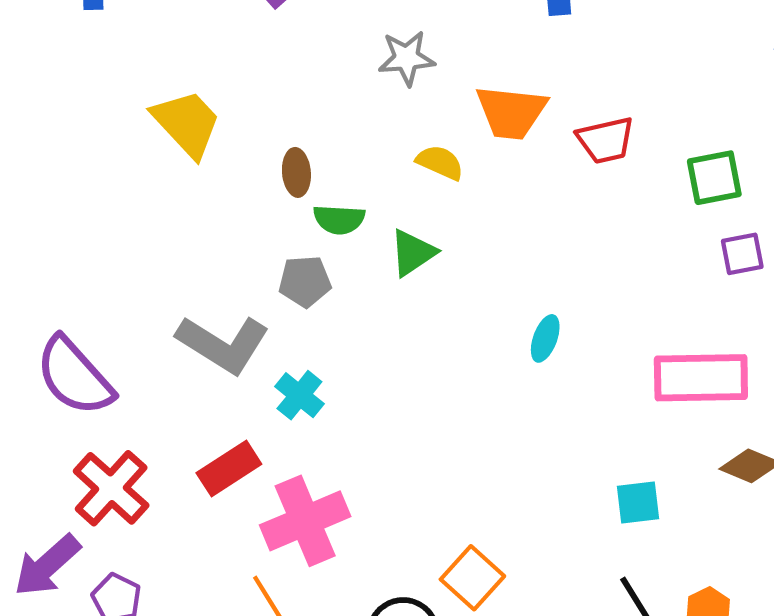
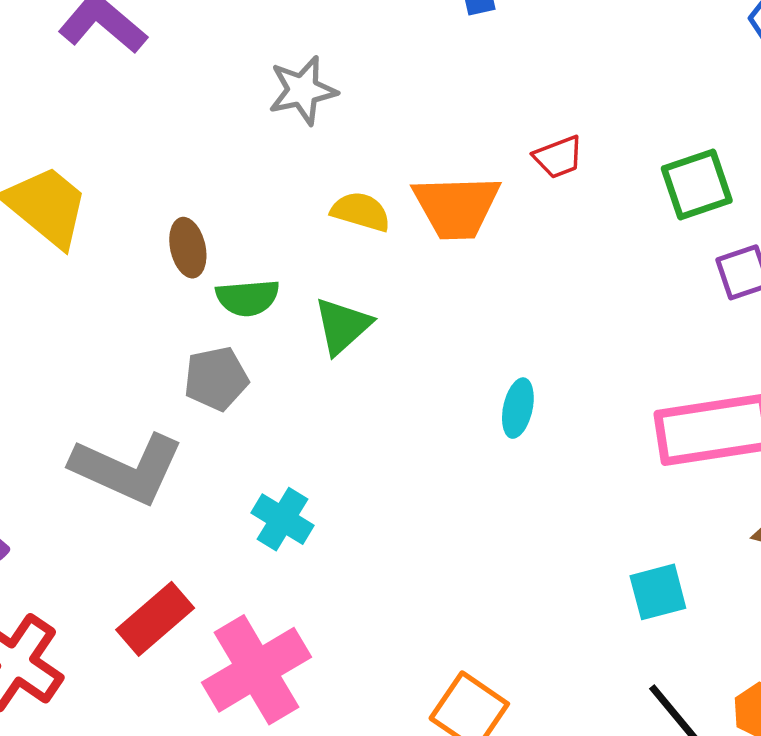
orange trapezoid: (511, 112) -> (456, 207), moved
red trapezoid: (606, 140) -> (558, 157), size x0.7
cyan cross: (299, 395) -> (282, 519), moved

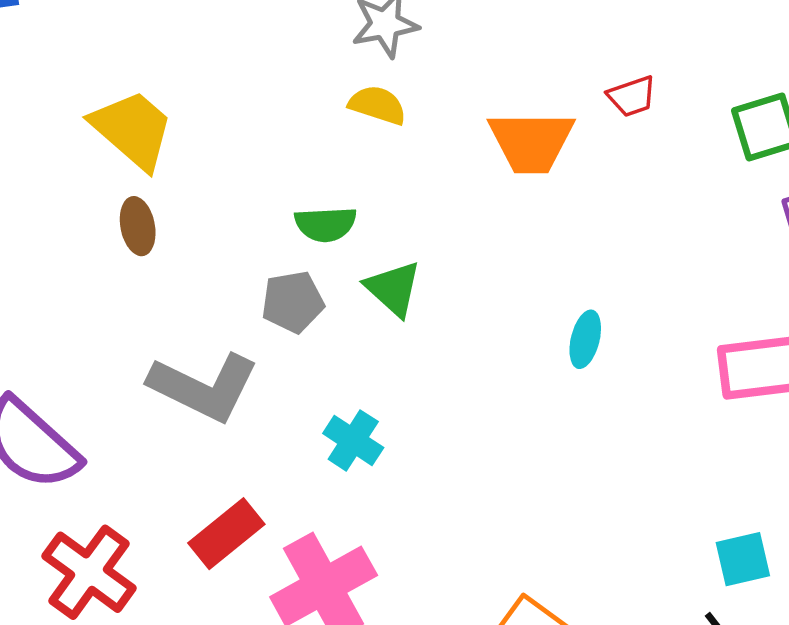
yellow semicircle: (361, 212) -> (378, 105), moved
brown ellipse: (188, 248) -> (138, 226), moved
green triangle: (342, 326) -> (393, 289), moved, turned -38
cyan square: (658, 592) -> (743, 559), moved

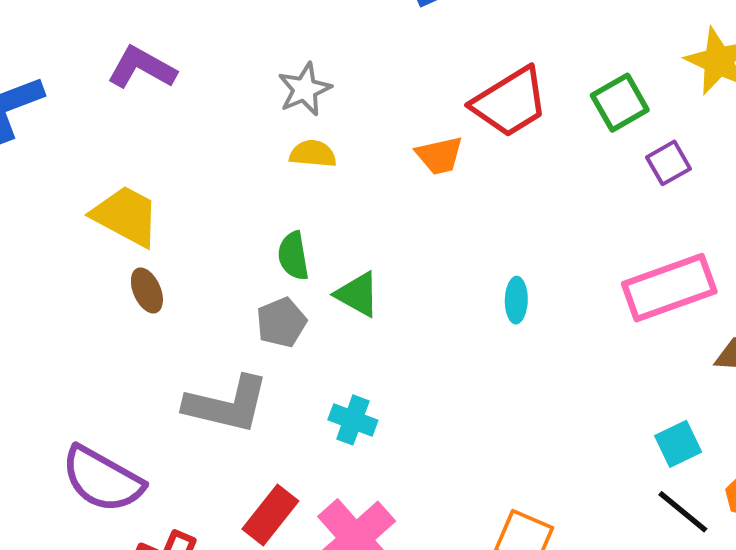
red trapezoid: (632, 96) -> (510, 102), size x2.0
orange trapezoid: (531, 142) -> (439, 155), size x0.7
green semicircle: (326, 224) -> (293, 256), turned 96

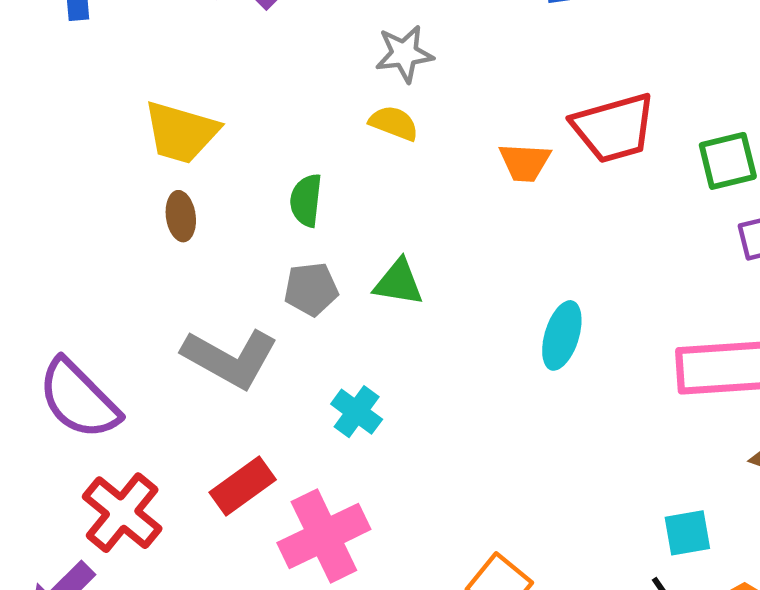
yellow trapezoid: (126, 216) -> (181, 132), turned 152
green semicircle: (293, 256) -> (306, 200), moved
green triangle: (358, 294) -> (399, 282), turned -36
cyan ellipse: (516, 300) -> (562, 335), size x1.4

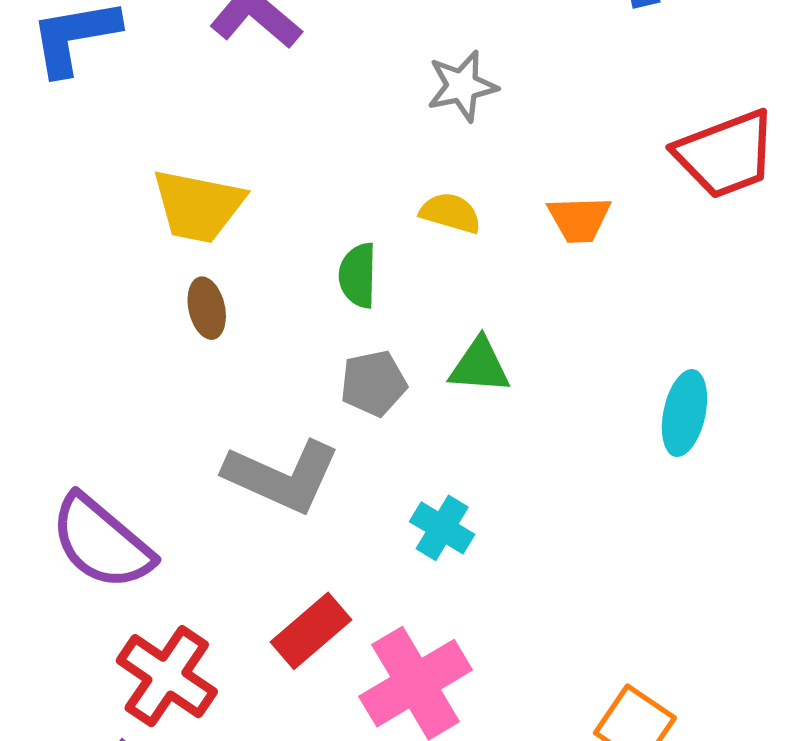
yellow semicircle: (394, 123) -> (450, 213), moved
orange trapezoid: (525, 162) -> (579, 219), moved

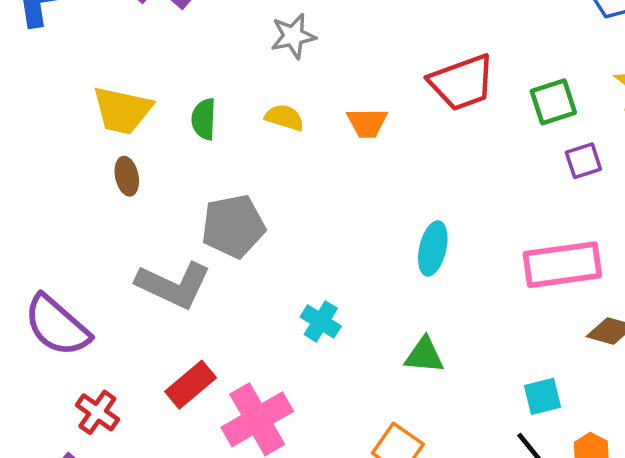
green semicircle: (358, 275) -> (204, 119), moved
green triangle: (480, 366) -> (424, 355), moved
gray pentagon: (373, 383) -> (233, 226), size x1.5
cyan cross: (442, 528) -> (321, 321), moved
red cross: (167, 676) -> (97, 412), size x0.7

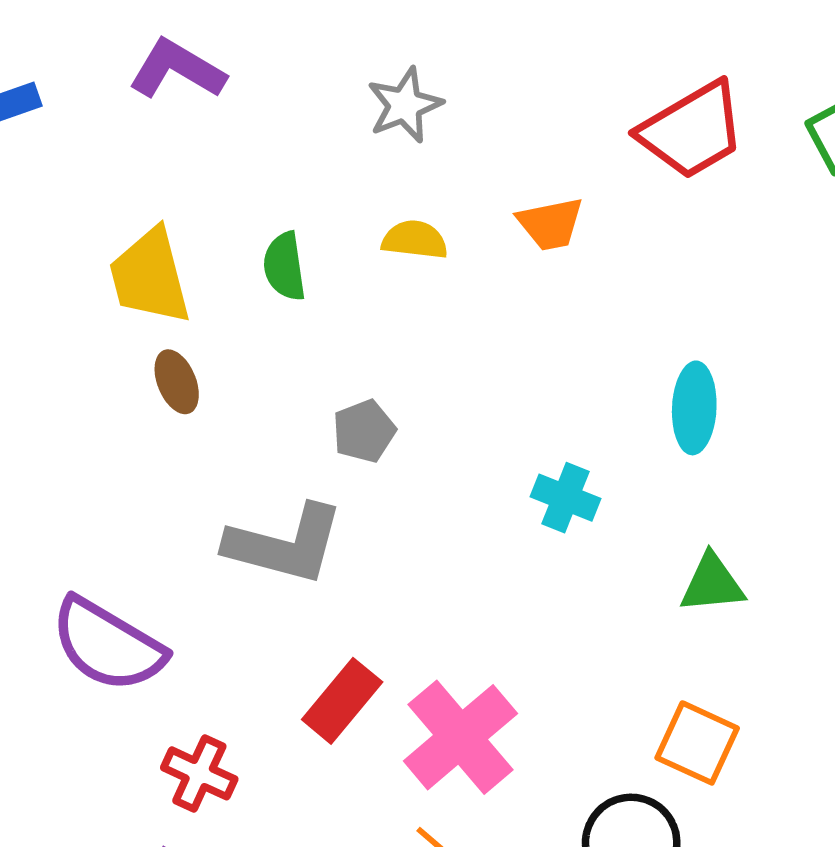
yellow trapezoid: (122, 110) -> (150, 276), turned 74
gray pentagon: (233, 226) -> (364, 431), size x0.6
cyan cross: (321, 321) -> (565, 498), moved

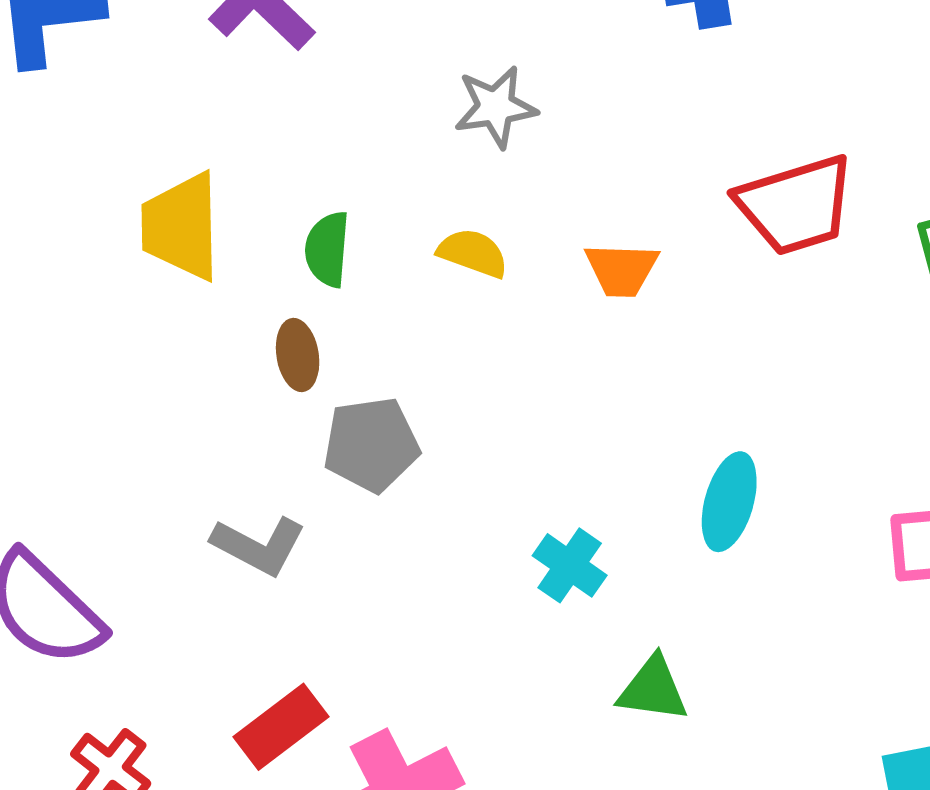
brown ellipse: (177, 382) -> (298, 355), moved
gray pentagon: (364, 431) -> (371, 445), size x1.4
gray L-shape: (285, 544) -> (259, 546), size x0.7
green triangle: (712, 584) -> (653, 689), moved

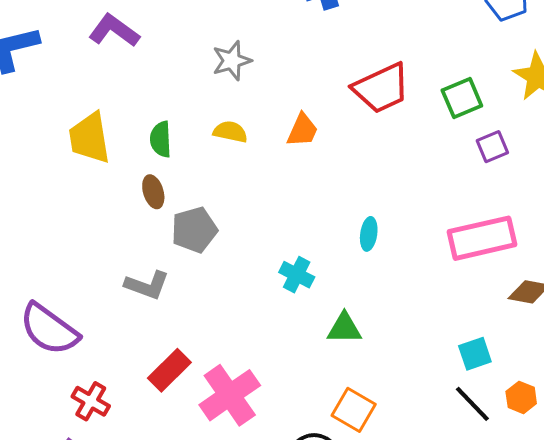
orange trapezoid: (622, 270) -> (302, 130), turned -60
cyan ellipse: (729, 502) -> (369, 234), size x0.7

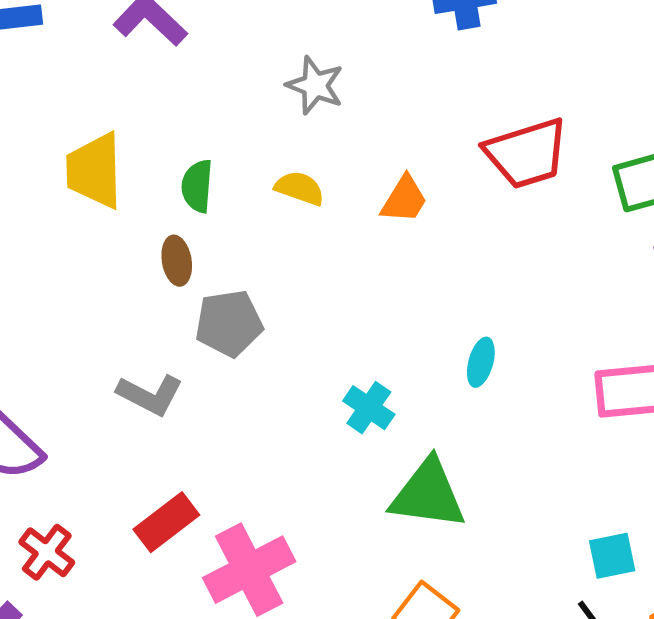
gray star: (232, 61) -> (315, 85), turned 30
green triangle: (344, 328) -> (428, 494), size x1.5

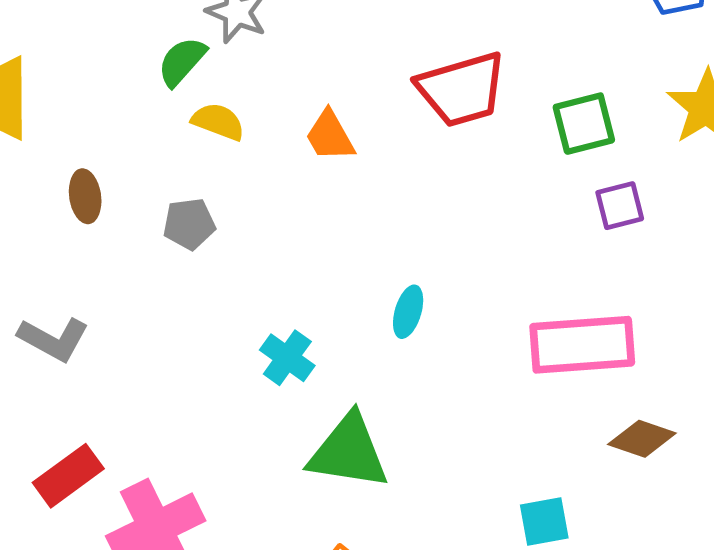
green semicircle: (197, 186) -> (182, 61), moved, turned 36
orange trapezoid: (404, 199) -> (330, 136), turned 118
gray pentagon: (229, 323) -> (189, 224), moved, size x0.7

